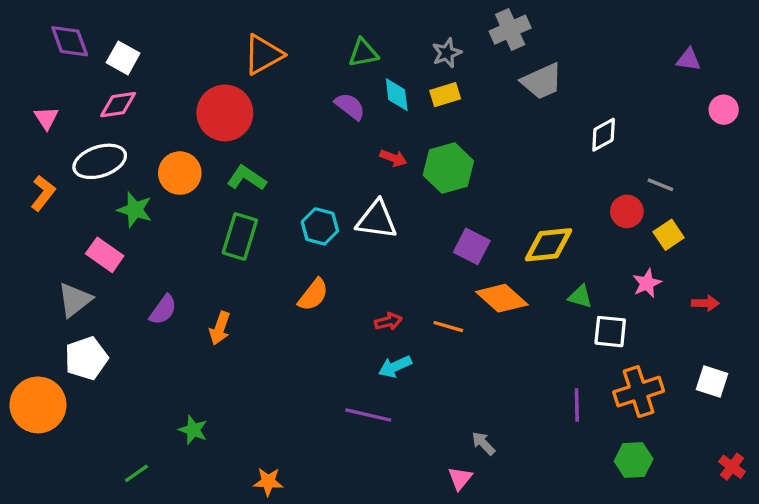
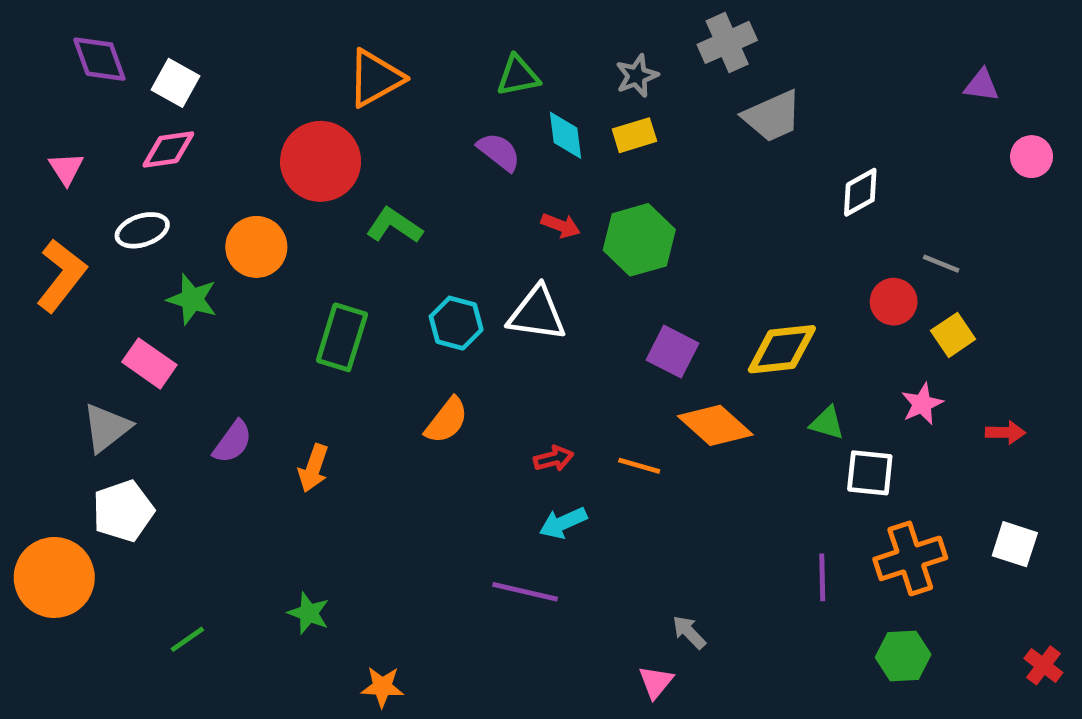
white ellipse: (100, 161) -> (142, 230), size x0.7
green L-shape: (247, 178) -> (394, 226), moved
orange L-shape: (43, 193) -> (61, 275), size x1.4
green star: (193, 430) -> (309, 613), moved
green line: (136, 473) -> (187, 639), moved

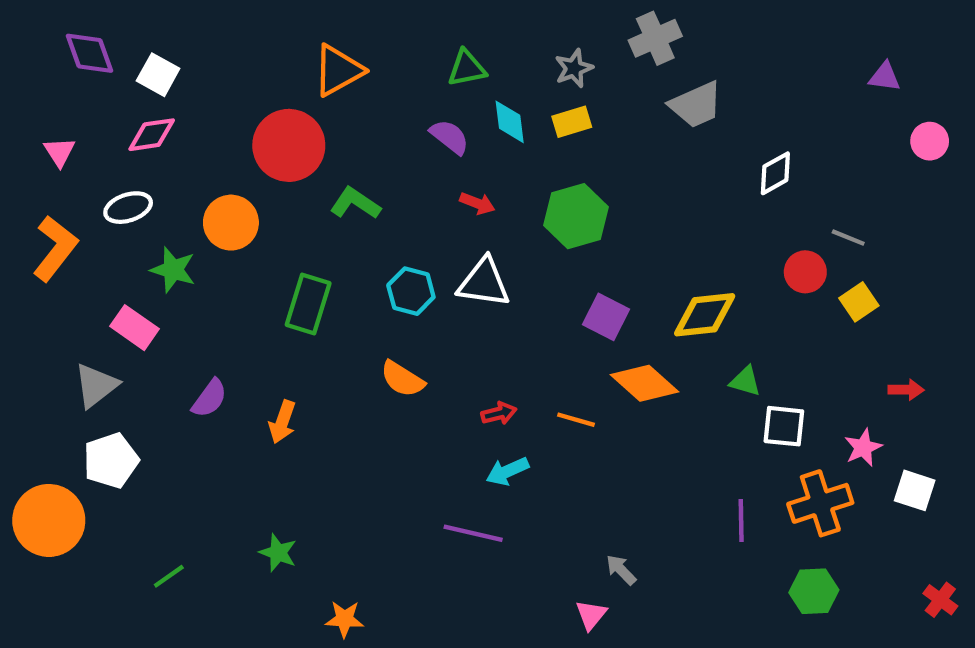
red arrow: (561, 226) -> (477, 203), moved
pink star: (922, 404) -> (863, 448), moved
orange semicircle: (447, 421) -> (402, 379), turned 84

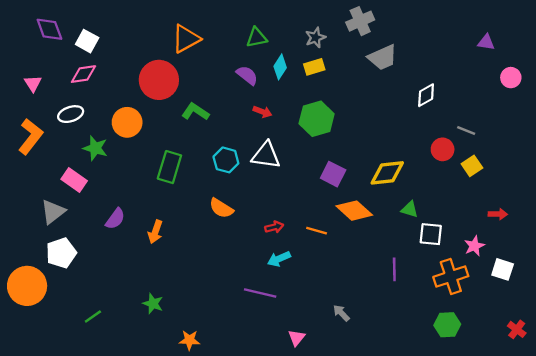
cyan diamond: (510, 122) -> (280, 67), turned 40
purple line: (741, 520) -> (394, 269), moved
pink triangle: (591, 615) -> (297, 338), moved

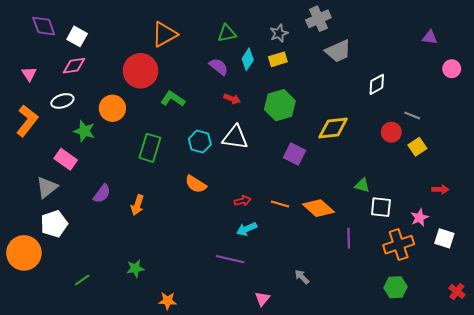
yellow diamond: (387, 173) -> (333, 128), moved
orange diamond: (354, 211) -> (318, 208), moved
green star: (153, 304) -> (135, 269), turned -30

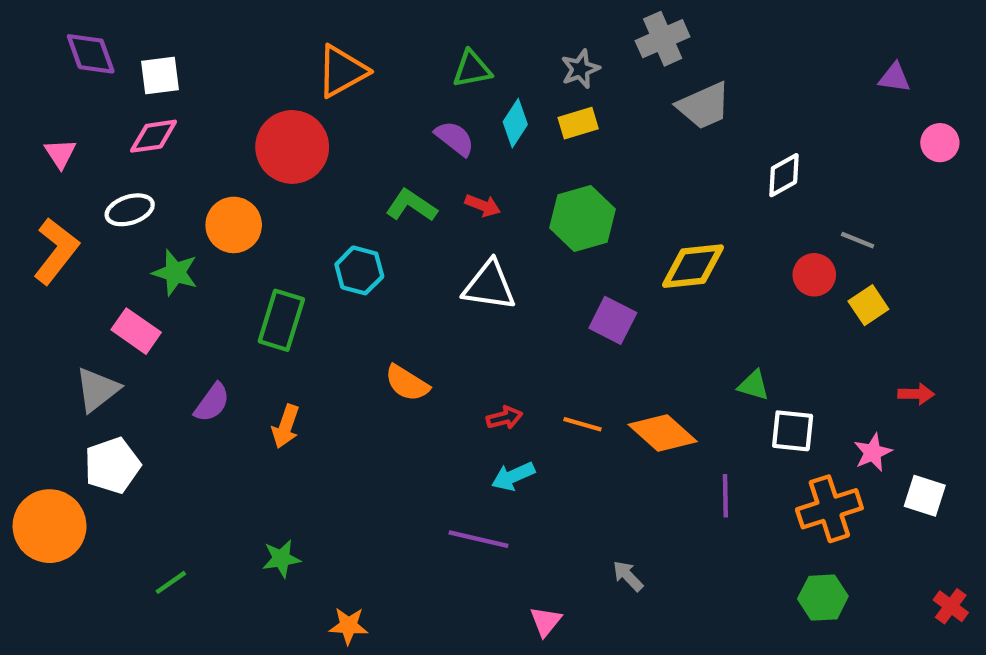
white square: (77, 36) -> (160, 75), turned -36
green L-shape: (173, 99) -> (411, 205), moved
cyan hexagon: (200, 142) -> (359, 270), moved
green rectangle: (150, 148) -> (281, 320), moved

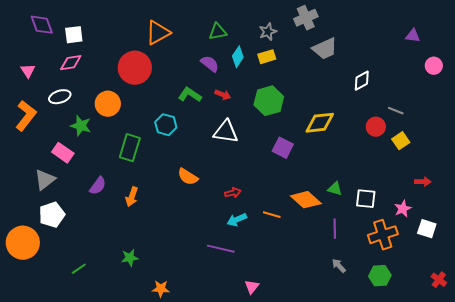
green triangle: (754, 385) -> (335, 189), moved
orange line: (582, 424) -> (272, 215), moved
gray arrow: (628, 576) -> (339, 266), moved

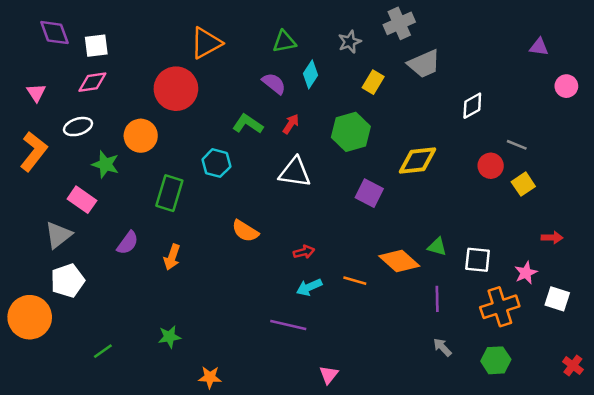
yellow rectangle: (267, 57) -> (373, 82), moved, turned -42
red arrow: (223, 95) -> (291, 124), turned -77

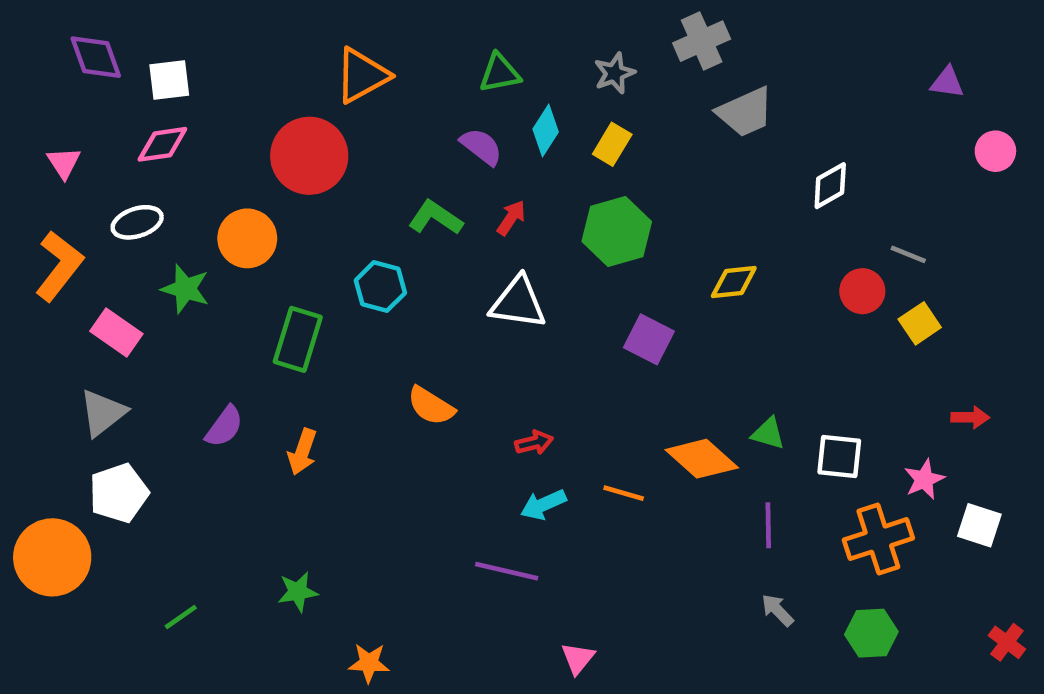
yellow rectangle: (373, 82) -> (612, 144), moved
yellow diamond: (418, 161) -> (734, 282), size x0.7
pink rectangle: (82, 200) -> (116, 332), moved

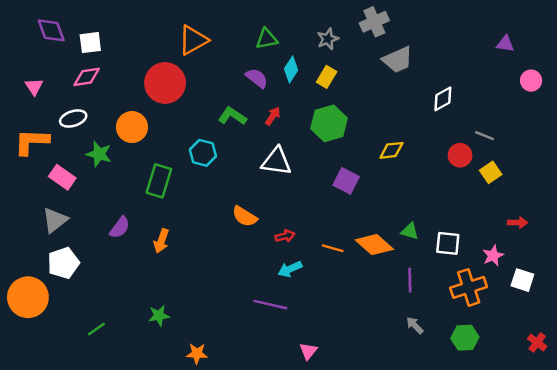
orange L-shape: (59, 266) -> (32, 142), turned -126
orange semicircle: (431, 406) -> (245, 216), moved
orange line: (624, 493) -> (333, 248), moved

